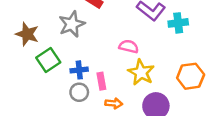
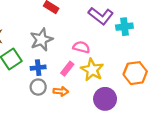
gray star: (72, 24) -> (41, 40), moved
pink rectangle: (101, 81) -> (67, 69), moved, turned 48
orange arrow: (114, 103) -> (61, 91), moved

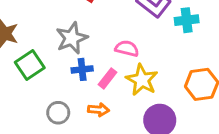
blue cross: (38, 68) -> (82, 69), moved
gray circle: (38, 87) -> (58, 113), moved

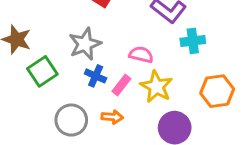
cyan cross: (187, 20) -> (193, 41), moved
blue cross: (82, 69) -> (96, 76), turned 30
gray circle: (58, 113) -> (71, 120), size x1.4

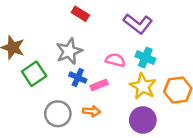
cyan cross: (193, 41) -> (145, 58), moved, turned 30
pink rectangle: (121, 85) -> (99, 85), turned 30
yellow star: (156, 87) -> (143, 86), moved

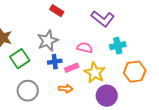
cyan cross: (145, 58) -> (118, 46), moved, turned -35
blue cross: (78, 78) -> (55, 62), turned -32
yellow star: (143, 86) -> (95, 73), moved
gray circle: (58, 114) -> (28, 91), moved

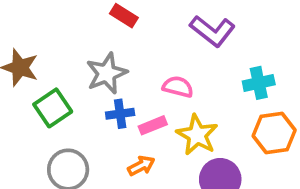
cyan cross: (118, 46) -> (259, 83), moved
orange arrow: (66, 89) -> (141, 166), turned -32

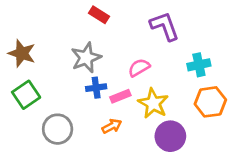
purple L-shape: (213, 31) -> (165, 26), turned -148
pink semicircle: (178, 87) -> (139, 68), turned -45
green square: (53, 108) -> (26, 95), moved

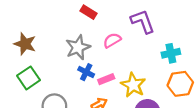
pink semicircle: (139, 68) -> (112, 40), moved
blue cross: (96, 88) -> (86, 72), turned 35

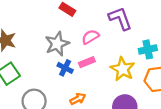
pink rectangle: (106, 79) -> (87, 62), moved
yellow star: (133, 85) -> (123, 69), moved

